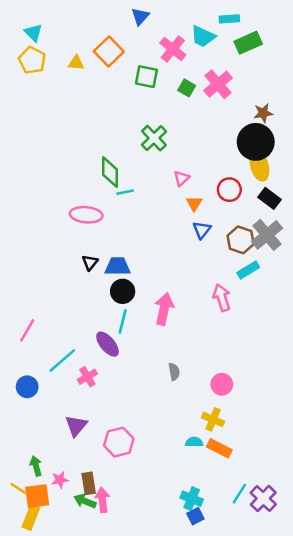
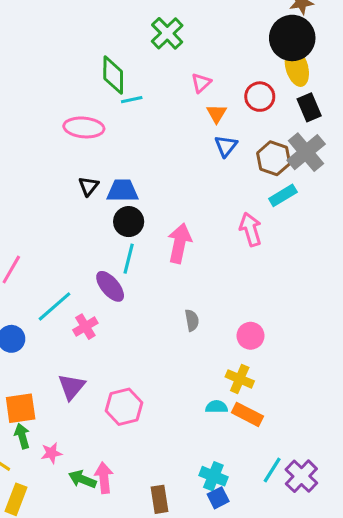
black rectangle: (270, 198) -> (309, 107), turned 30
brown rectangle: (89, 483) -> (159, 499), moved
orange square: (37, 496) -> (21, 408), moved

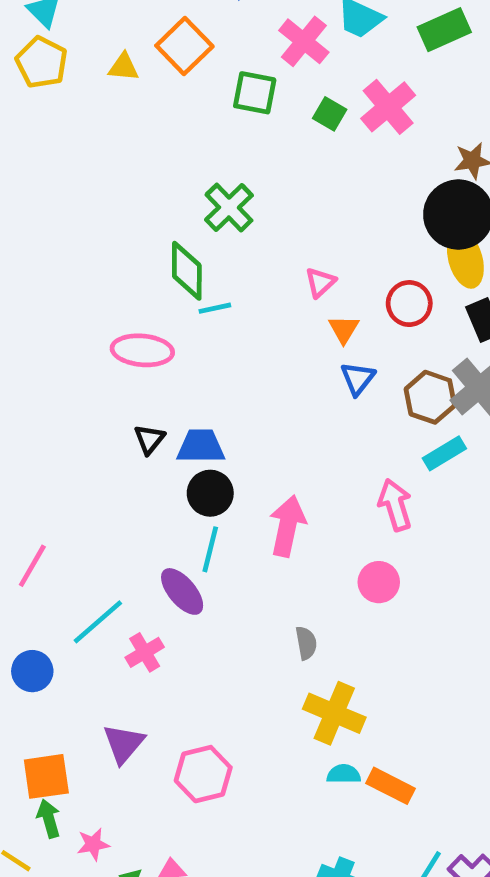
green cross: (167, 33) -> (229, 208), moved
pink circle: (251, 336) -> (379, 582), moved
yellow cross: (240, 379) -> (334, 713), moved, size x1.4

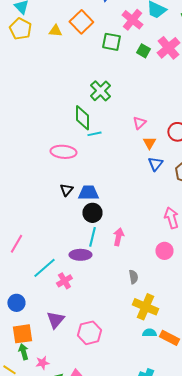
pink arrow: (287, 526) -> (118, 237), moved, size x0.7
purple ellipse: (182, 591) -> (80, 255), turned -50
blue circle: (32, 671) -> (16, 303), moved

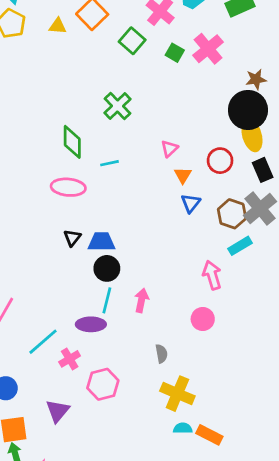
green square: (111, 42) -> (132, 41), turned 30
green diamond: (82, 118) -> (72, 142), moved
pink hexagon: (89, 333) -> (103, 384), moved

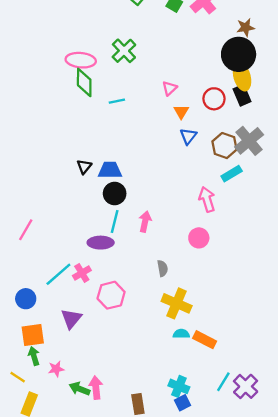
black rectangle: (263, 170) -> (242, 95), moved
pink ellipse: (68, 187) -> (81, 60), moved
cyan line: (43, 342) -> (58, 274), moved

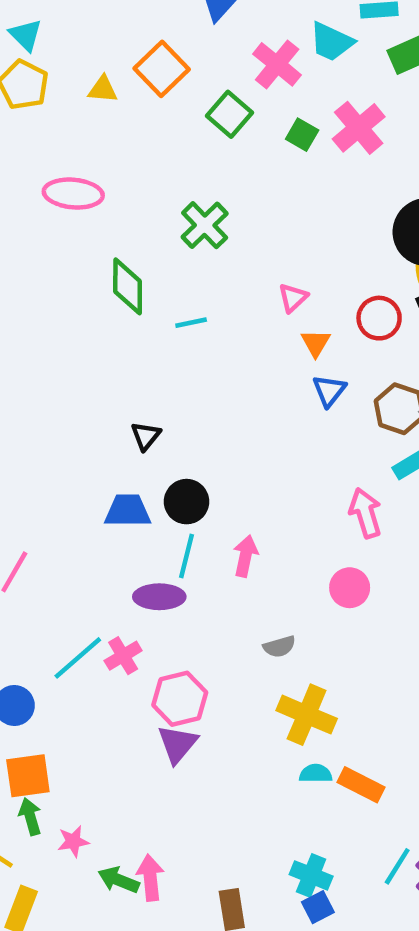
pink ellipse: (81, 60) -> (73, 194), moved
black triangle: (84, 167) -> (146, 436), moved
blue trapezoid: (110, 170) -> (128, 511), moved
gray semicircle: (163, 268) -> (279, 647), turned 84
purple triangle: (71, 319) -> (177, 744), moved

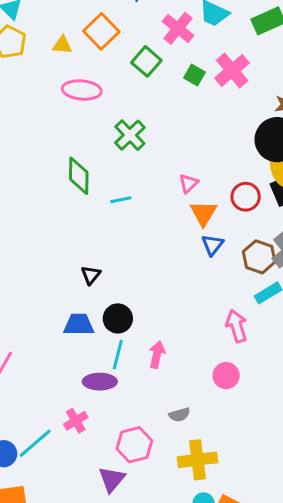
pink ellipse: (73, 194) -> (82, 90), moved
orange triangle: (316, 343) -> (204, 213), size x1.4
cyan line: (78, 658) -> (35, 443), moved
pink hexagon: (180, 699) -> (134, 445), moved
yellow cross: (307, 715) -> (198, 460), turned -30

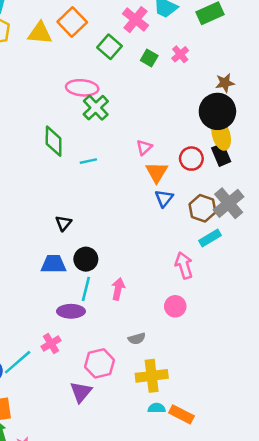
yellow triangle: (62, 45) -> (40, 33), size x1.5
pink cross: (232, 70) -> (180, 54), size x0.6
pink ellipse: (82, 90) -> (82, 88), moved

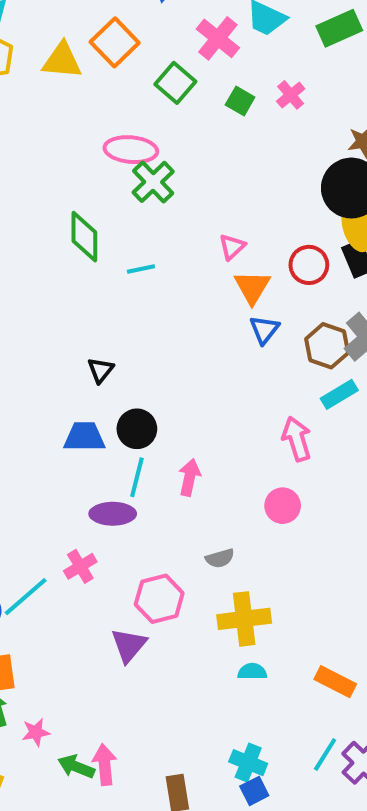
orange rectangle: (181, 414) -> (335, 682), moved

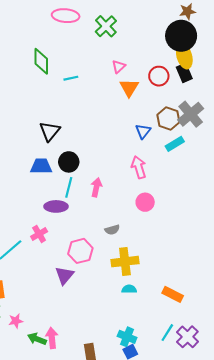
green cross: (153, 182) -> (106, 26), moved
blue triangle: (264, 330) -> (143, 131), moved
black triangle: (101, 370) -> (50, 131), size x1.5
pink arrow: (297, 439) -> (139, 167), moved

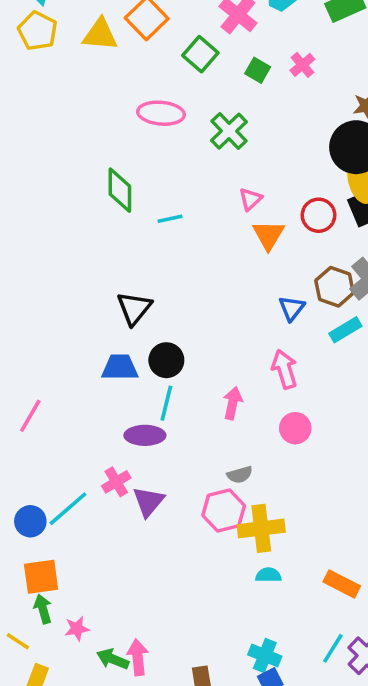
pink arrow: (96, 187) -> (233, 403), moved
pink hexagon: (80, 251) -> (224, 511), moved
purple triangle: (65, 275) -> (148, 502), moved

